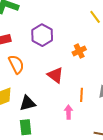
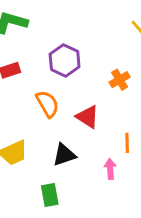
orange semicircle: (16, 64) -> (47, 104), moved
black triangle: (27, 103) -> (64, 155), moved

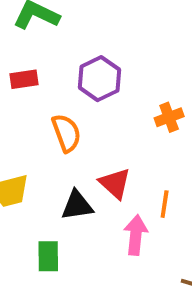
red triangle: (87, 117) -> (115, 183), moved
pink arrow: (110, 169) -> (136, 235), size x1.4

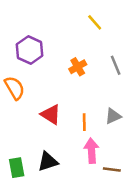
black triangle: (77, 205) -> (48, 162), moved
pink arrow: (136, 235) -> (91, 151), moved

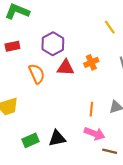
red triangle: (51, 114) -> (66, 68), moved, turned -36
pink arrow: (91, 151) -> (95, 134), turned 108
green rectangle: (17, 168) -> (31, 140), turned 70

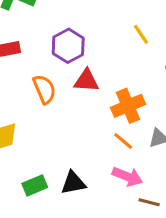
yellow line: (110, 27) -> (141, 34), moved
orange cross: (91, 62) -> (128, 106), moved, size x1.5
orange line: (91, 109) -> (123, 141), turned -56

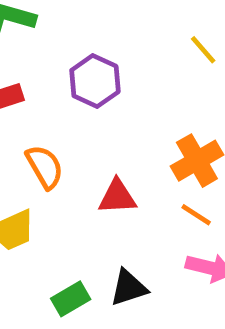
red triangle: (86, 81) -> (117, 197), moved
orange semicircle: (44, 89) -> (45, 167), moved

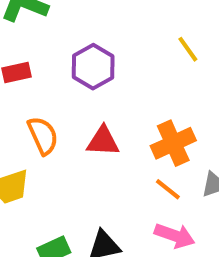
red triangle: (117, 197) -> (103, 141), moved

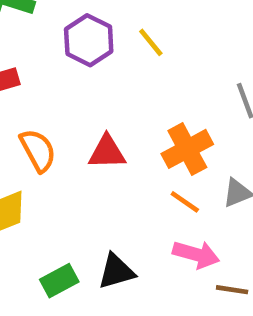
yellow line: (188, 49) -> (151, 42), moved
purple hexagon: (93, 67) -> (89, 40), moved

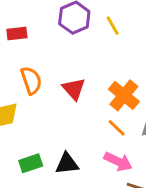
orange cross: (187, 149) -> (124, 95), turned -32
red triangle: (107, 152) -> (74, 89), turned 40

